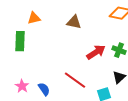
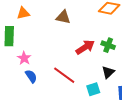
pink star: (22, 86) -> (24, 58), moved
blue semicircle: (44, 89) -> (31, 76), moved

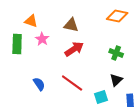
orange triangle: (23, 13) -> (31, 21), turned 32
red arrow: (85, 47) -> (74, 49), moved
pink star: (24, 58) -> (42, 39), moved

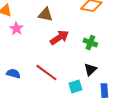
red arrow: (74, 49) -> (59, 38), moved
blue semicircle: (39, 84) -> (13, 74), turned -40

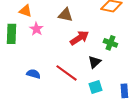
black triangle: (90, 70) -> (94, 62), moved

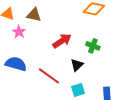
brown triangle: (65, 15) -> (34, 15), moved
blue semicircle: (33, 74) -> (16, 64), moved, size x1.5

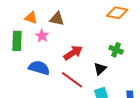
red arrow: (62, 41) -> (73, 53), moved

